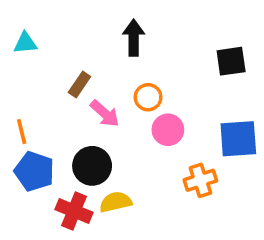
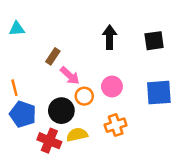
black arrow: (134, 38) -> (110, 37), moved
orange circle: (148, 97) -> (84, 96), moved
orange cross: (200, 180) -> (116, 125), moved

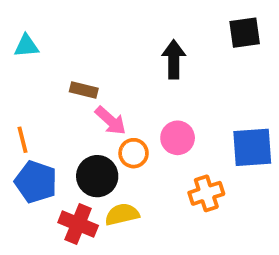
black square: (154, 41) -> (245, 33), moved
brown rectangle: (53, 56) -> (84, 90), turned 70
orange cross: (116, 125) -> (206, 193), moved

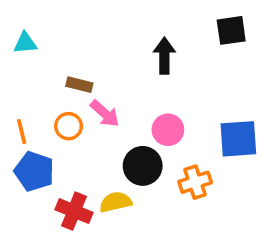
orange circle: (134, 153) -> (69, 126), moved
black circle: (97, 176) -> (143, 166), moved

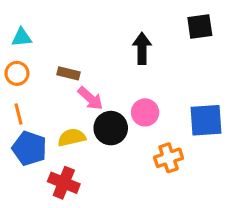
orange circle: (69, 126) -> (17, 73), moved
black circle: (143, 166) -> (111, 128), moved
yellow semicircle: (116, 202) -> (72, 137), moved

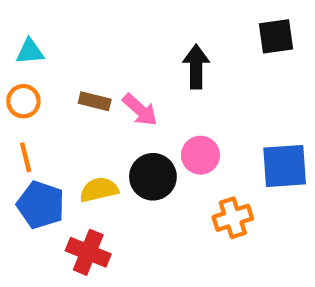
pink arrow: (90, 98) -> (140, 110), moved

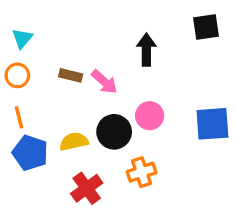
cyan triangle: (30, 52) -> (22, 38), turned -45
orange cross: (233, 218) -> (142, 172), moved
red cross: (88, 252) -> (87, 188), moved, turned 32

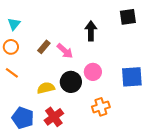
brown rectangle: (71, 75) -> (44, 47), turned -64
orange line: (19, 117) -> (12, 73), turned -40
blue pentagon: (30, 153) -> (23, 118), moved
orange cross: (142, 172) -> (101, 107), moved

